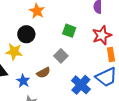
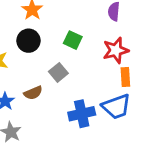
black circle: (26, 34) -> (28, 41), moved
blue cross: (81, 85) -> (82, 114), turned 30

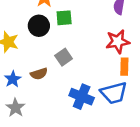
green square: (73, 40) -> (64, 18), moved, turned -35
blue cross: (82, 114) -> (82, 97), turned 30

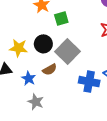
black circle: (39, 26) -> (43, 44), moved
gray square: (64, 57) -> (67, 51), size x1.6

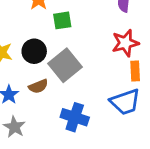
blue cross: (89, 82) -> (75, 117), moved

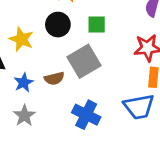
green square: (62, 20) -> (97, 24), moved
black circle: (34, 51) -> (58, 25), moved

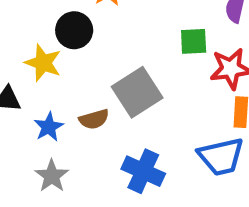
green square: (97, 24) -> (194, 41), moved
black circle: (58, 25) -> (74, 30), moved

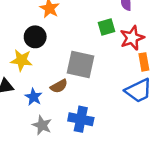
gray square: (137, 92) -> (81, 64), turned -32
blue cross: (143, 171) -> (81, 119), moved

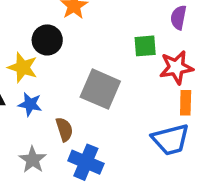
brown semicircle: (59, 86) -> (64, 129), moved, turned -90
blue star: (33, 97) -> (30, 104), moved, turned -30

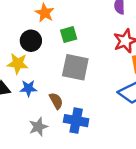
green square: (145, 46) -> (69, 35), moved
gray star: (33, 160) -> (38, 127), turned 30

